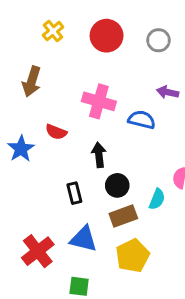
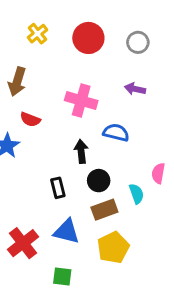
purple arrow: (168, 92) -> (135, 89), moved
blue semicircle: (142, 120) -> (116, 133), moved
red semicircle: (56, 132) -> (30, 119), moved
cyan semicircle: (157, 199) -> (136, 194), turned -42

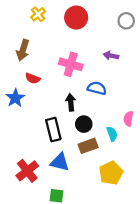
gray circle: (138, 42) -> (126, 21), moved
black rectangle: (58, 188) -> (53, 130), size x1.5
yellow pentagon: (113, 247) -> (111, 173), moved

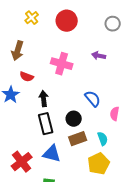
blue semicircle: (97, 88) -> (93, 99), moved, turned 36
black arrow: (71, 102) -> (44, 99), moved
cyan semicircle: (112, 134) -> (103, 139), moved

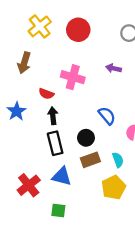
yellow cross: (32, 18) -> (40, 26), size x1.5
red semicircle: (27, 77) -> (46, 94), moved

